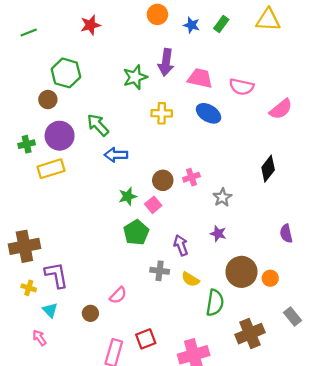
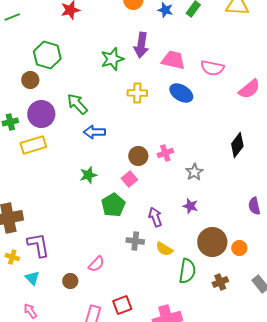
green star: (128, 196) -> (88, 175), moved
brown cross: (250, 334) -> (220, 282), moved, size x0.6
pink arrow: (39, 338) -> (30, 311), moved

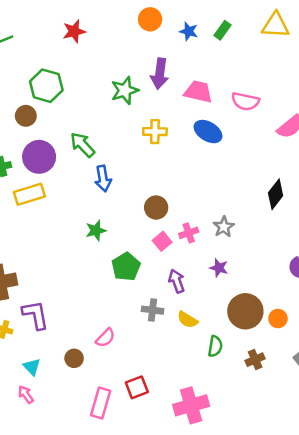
blue arrow: (94, 132) -> (103, 179), turned -100
pink cross: (165, 153) -> (189, 233), moved
pink square: (129, 179) -> (162, 241), moved
green semicircle: (187, 271) -> (215, 346), size x0.7
cyan triangle: (32, 278) -> (32, 367), moved

